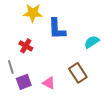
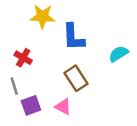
red cross: (26, 46) -> (23, 58), moved
brown rectangle: (78, 73) -> (76, 78), moved

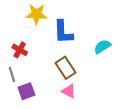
pink triangle: (63, 107) -> (69, 91), moved

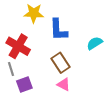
red cross: (20, 50) -> (18, 46), size x1.6

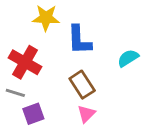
gray line: (11, 69) -> (15, 93), turned -56
pink triangle: (64, 84) -> (86, 114), turned 48

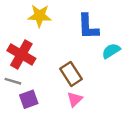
blue L-shape: (79, 40) -> (88, 27), moved

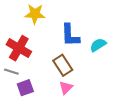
blue L-shape: (88, 27) -> (70, 35), moved

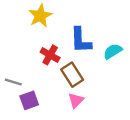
yellow star: (35, 14) -> (40, 16), turned -30
red cross: (19, 48) -> (50, 55), moved, size x0.7

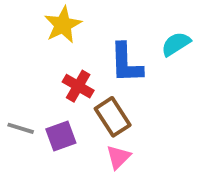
cyan semicircle: (113, 51) -> (176, 44), moved
purple square: (29, 100) -> (61, 136), moved

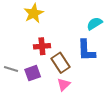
blue L-shape: (126, 63) -> (86, 50), moved
red cross: (78, 86) -> (42, 46), turned -35

